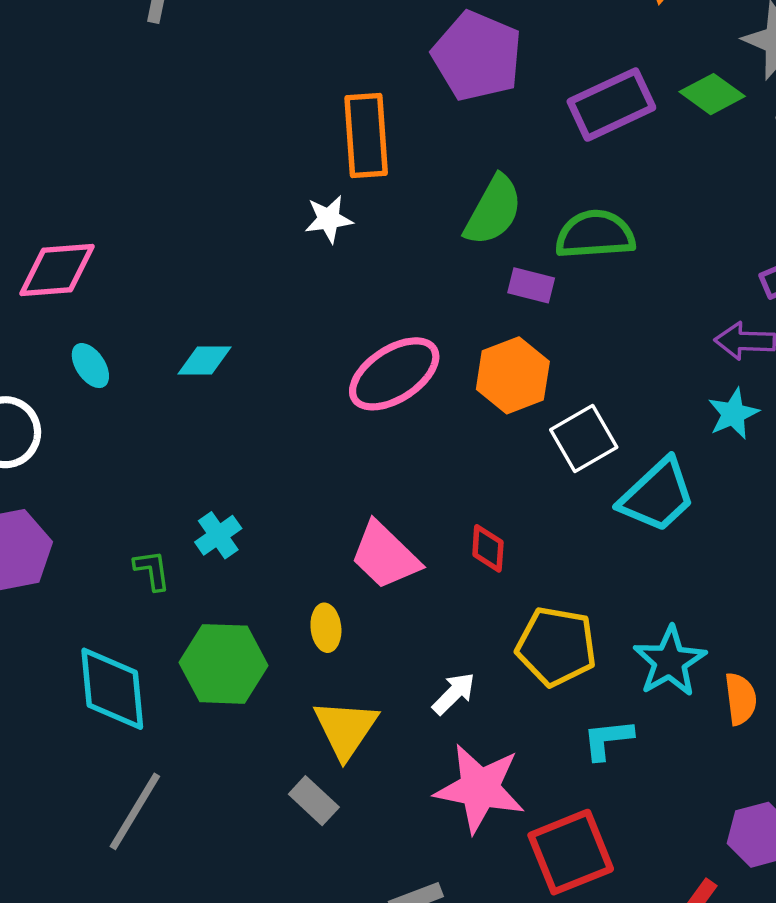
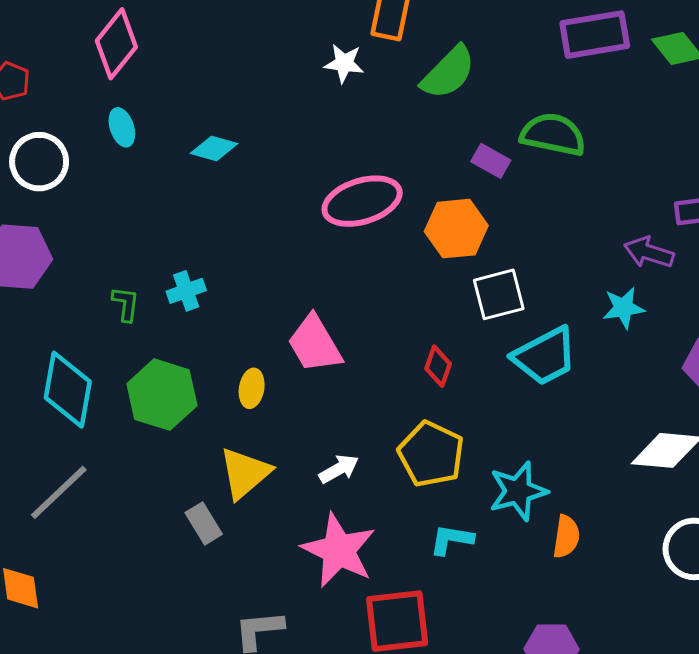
green semicircle: (493, 211) -> (448, 72), moved
pink diamond: (57, 270) -> (116, 44), turned -62
red diamond: (488, 548) -> (438, 366), moved

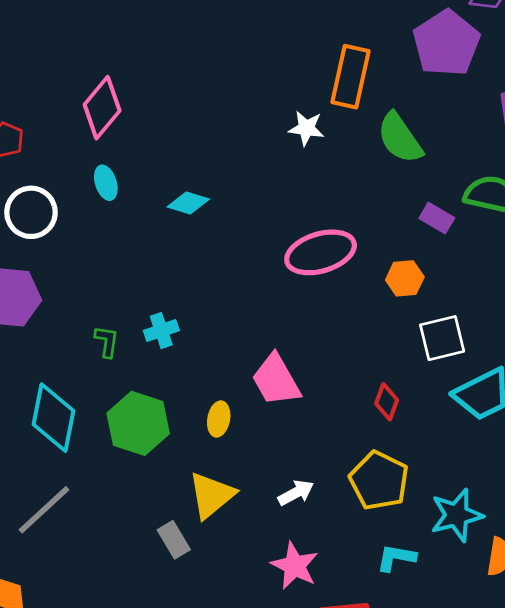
green semicircle: (448, 72) -> (400, 138), turned 100
orange hexagon: (456, 229) -> (405, 278), size x0.7
pink star: (339, 550) -> (295, 566), size x0.7

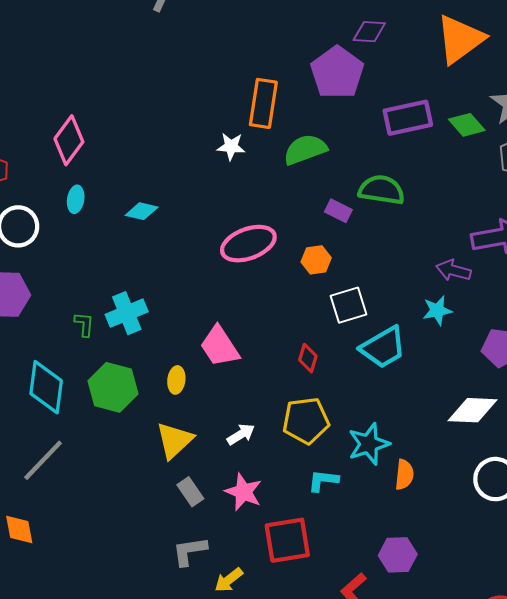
green semicircle: (400, 138) -> (305, 149), turned 108
cyan ellipse: (106, 183) -> (76, 199), turned 30
cyan cross: (161, 331) -> (127, 313), size x1.5
yellow pentagon: (379, 481) -> (306, 421), turned -30
gray rectangle: (174, 540) -> (190, 492), moved

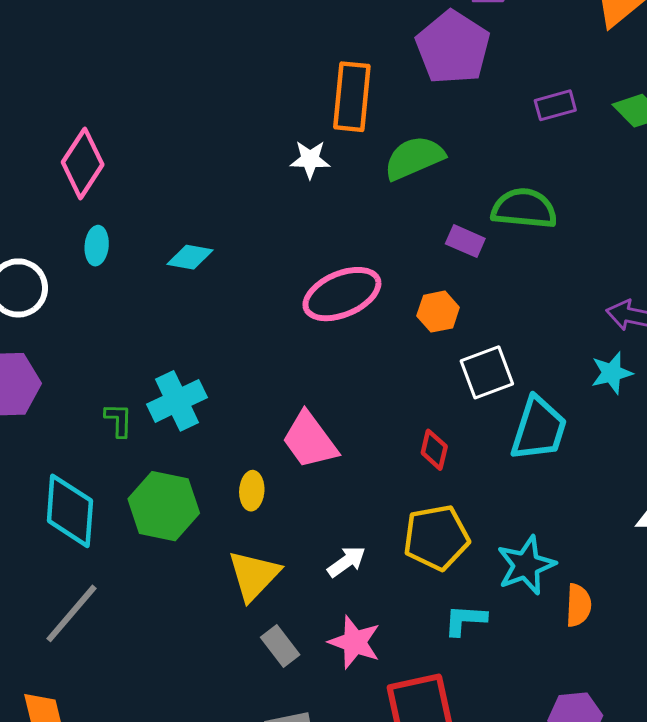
purple rectangle: (408, 118) -> (555, 105), size x0.6
cyan trapezoid: (383, 347) -> (539, 429), turned -39

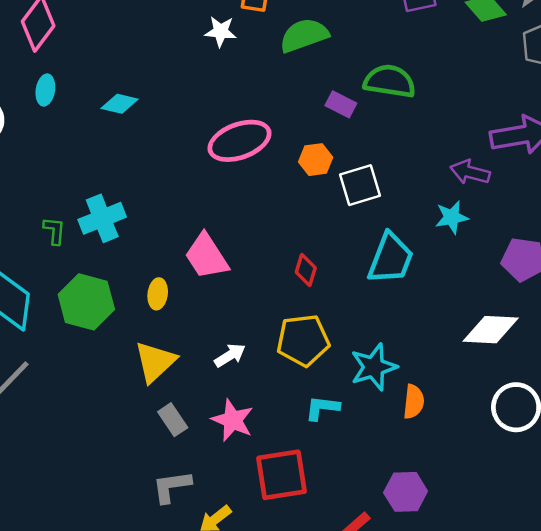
white square: (487, 372) -> (360, 185), moved

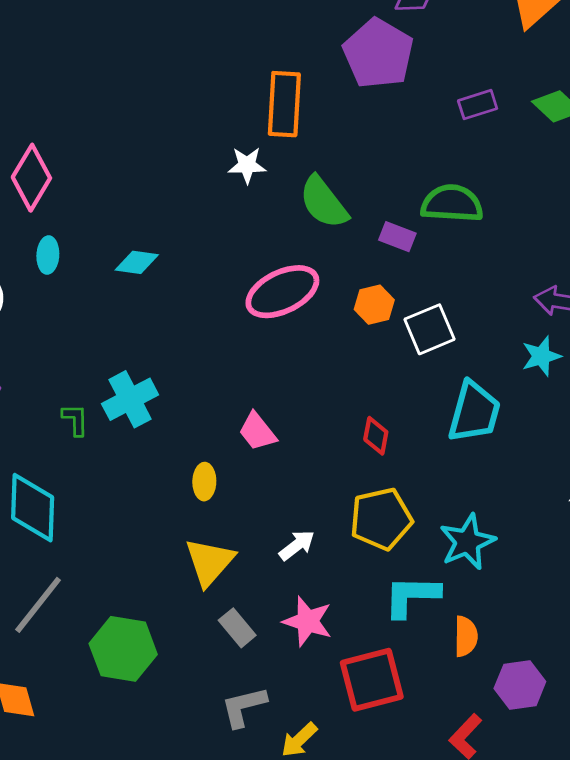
green semicircle: (304, 35) -> (324, 202), moved, turned -102
pink trapezoid: (206, 256) -> (257, 432), size x0.7
green hexagon: (86, 302) -> (123, 649), moved
orange semicircle: (414, 402) -> (466, 636), moved
cyan L-shape: (322, 408) -> (412, 596), size x1.4

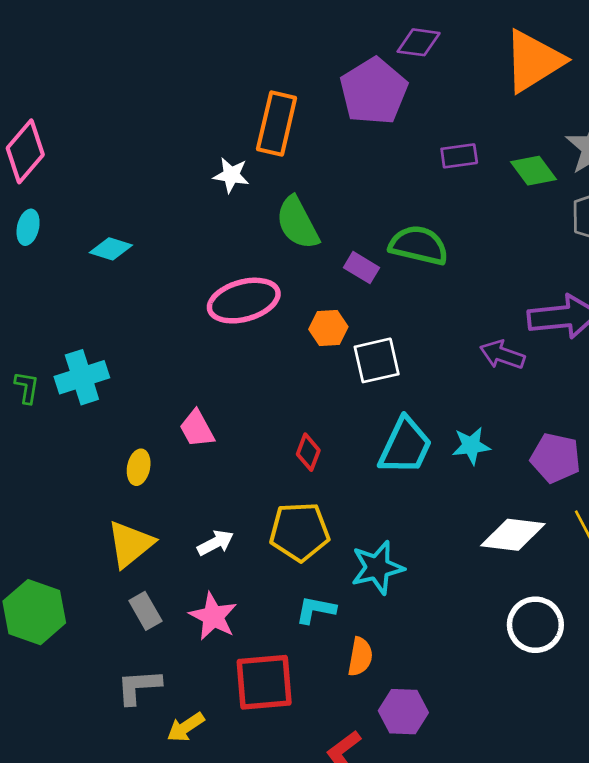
cyan star: (541, 356) -> (471, 446), moved
cyan L-shape: (412, 596) -> (316, 610), size x0.7

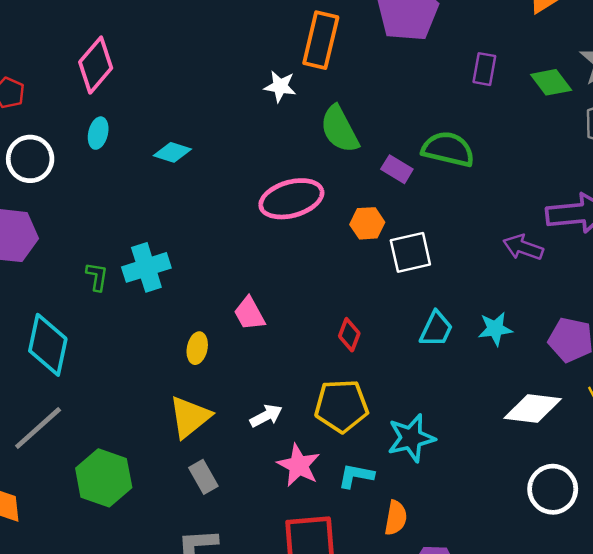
purple rectangle: (459, 156) -> (484, 69), turned -72
cyan trapezoid: (405, 446) -> (436, 329), size x0.7
pink star: (213, 616) -> (299, 465), moved

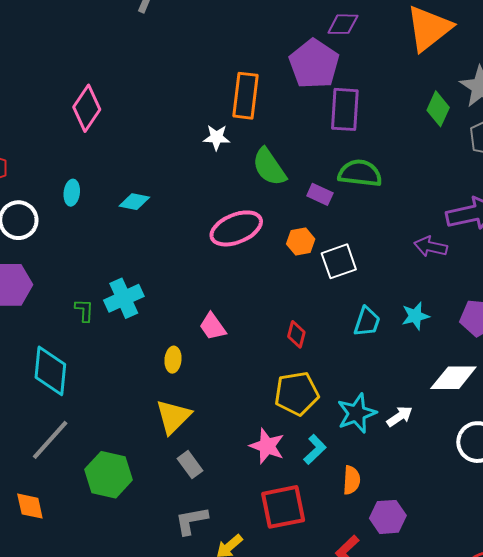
pink diamond: (96, 65) -> (87, 108), moved
purple rectangle: (484, 69) -> (345, 109), moved, size x1.6
green diamond: (551, 82) -> (438, 109), turned 68
white arrow: (266, 416) -> (400, 416), moved
cyan L-shape: (356, 476) -> (315, 449), turned 132

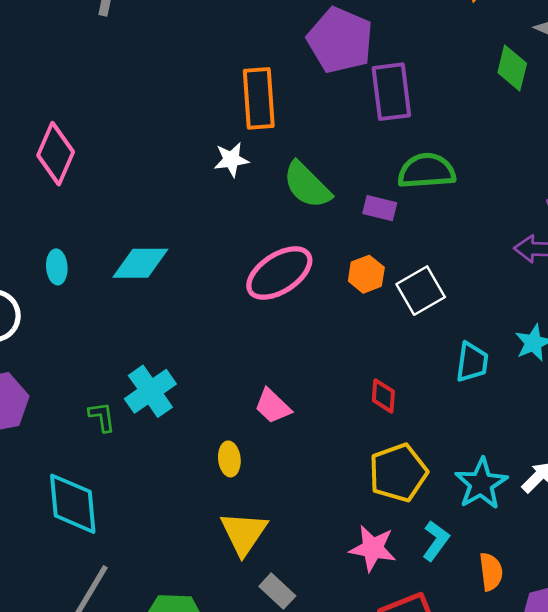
cyan diamond: (134, 202) -> (140, 263), size x1.4

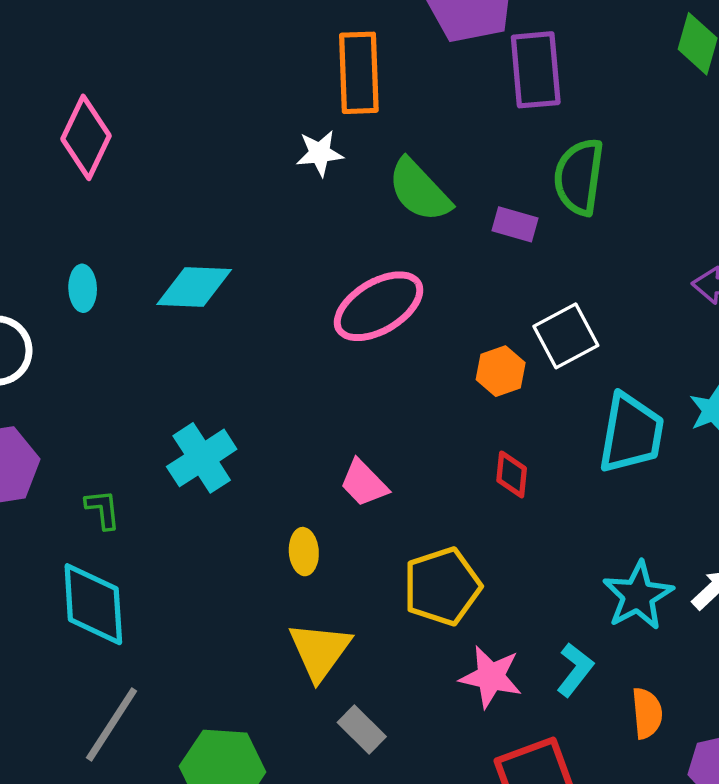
green semicircle: (427, 171) -> (579, 177), turned -80
orange hexagon: (366, 274) -> (501, 371), moved
cyan trapezoid: (472, 362) -> (631, 433), size x1.5
green L-shape: (102, 417) -> (103, 509), moved
yellow pentagon: (398, 473) -> (442, 586), moved

